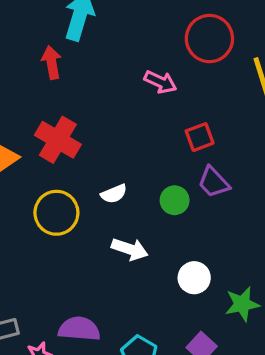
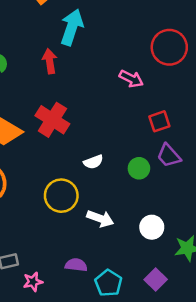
yellow circle: (56, 213) -> (61, 196), moved
white arrow: (130, 249) -> (100, 219), moved
purple semicircle: (79, 329) -> (76, 265), moved, size x0.7

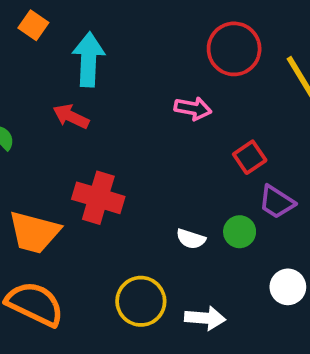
red arrow: (50, 61) -> (71, 116), turned -40
white semicircle: (93, 162) -> (191, 239), moved, turned 54
white circle: (152, 227) -> (288, 287), moved

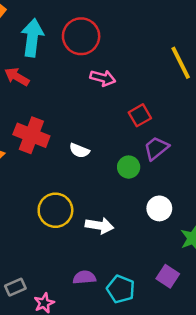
red circle: (234, 49) -> (81, 36), moved
purple trapezoid: (277, 202) -> (156, 148), turned 104
white semicircle: (191, 239) -> (79, 151), moved

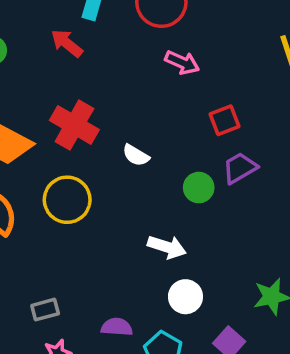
white circle: (159, 208) -> (185, 297), moved
yellow circle: (55, 210) -> (67, 200), moved
white arrow: (100, 226) -> (167, 247), moved
gray rectangle: (15, 287) -> (45, 310), moved

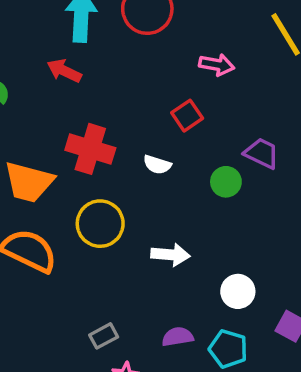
pink arrow: (182, 63) -> (217, 65), moved
red square: (224, 120) -> (187, 116), moved
purple trapezoid: (240, 168) -> (262, 153), turned 69
white arrow: (167, 247) -> (170, 255), moved

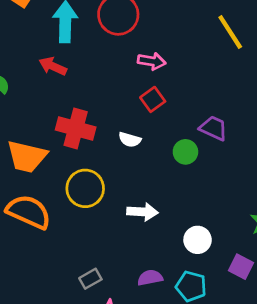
pink arrow: (217, 65) -> (152, 61), moved

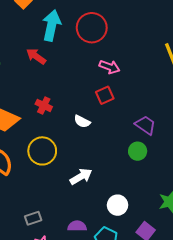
red cross: (76, 129) -> (44, 105), size x0.6
green circle: (185, 152) -> (138, 151), moved
white arrow: (142, 212) -> (81, 176), turned -45

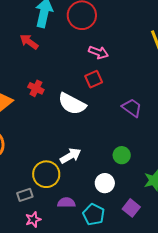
white semicircle: (82, 121) -> (72, 104), size x1.8
yellow circle: (42, 151) -> (46, 174), moved
green circle: (138, 151) -> (122, 155), moved

